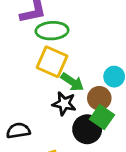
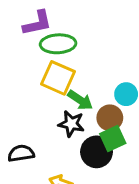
green square: (102, 117) -> (113, 139), turned 30

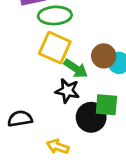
brown circle: (110, 118) -> (104, 56), moved
green square: (113, 139) -> (106, 105), turned 30

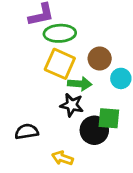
brown circle: (104, 56) -> (100, 59), moved
green arrow: (76, 68) -> (80, 84), turned -30

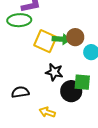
green ellipse: (60, 33) -> (19, 20), moved
green arrow: (80, 84) -> (61, 39), moved

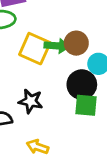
black star: (54, 72) -> (31, 101), moved
black circle: (71, 91) -> (82, 85), moved

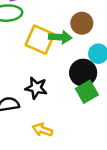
brown circle: (76, 43) -> (82, 23), moved
green square: (86, 105) -> (87, 92), turned -35

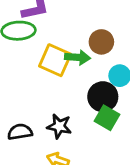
black star: (36, 88) -> (59, 126), moved
green square: (87, 92) -> (107, 118), turned -30

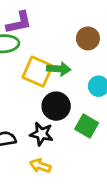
brown circle: (101, 42) -> (88, 38), moved
black circle: (103, 97) -> (56, 106), moved

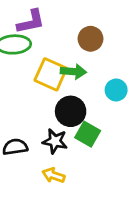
brown circle: (88, 38) -> (91, 39), moved
green square: (87, 126) -> (88, 134), moved

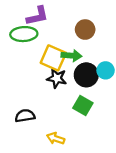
black circle: (71, 111) -> (86, 75), moved
black star: (55, 141) -> (57, 78), moved

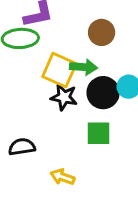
green square: (83, 106) -> (99, 133), turned -30

